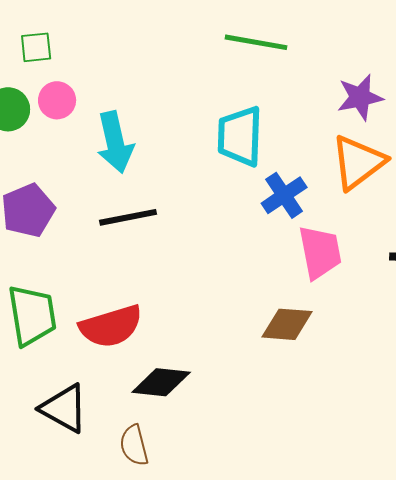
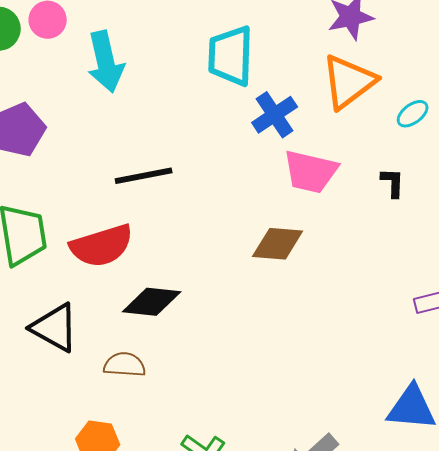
black line: (128, 217) -> (144, 176), moved
pink trapezoid: (320, 252) -> (311, 172), turned 114
brown semicircle: (134, 445) -> (125, 365), turned 108

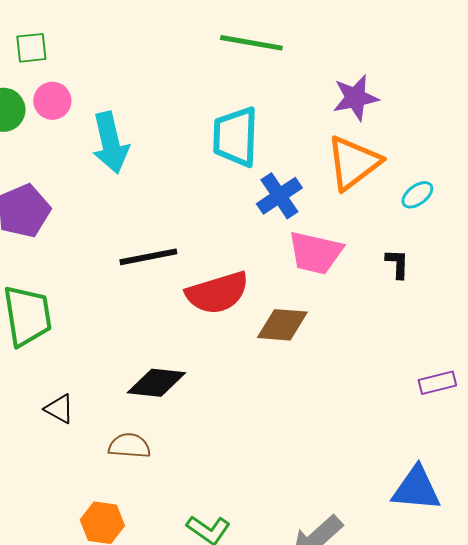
red semicircle: (102, 246) -> (217, 293), moved
black triangle: (55, 328) -> (59, 409), size x0.6

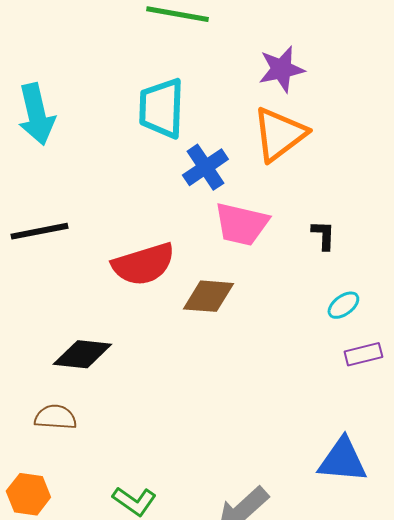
cyan ellipse: (417, 195) -> (343, 305), moved
black line: (148, 257) -> (39, 231), moved

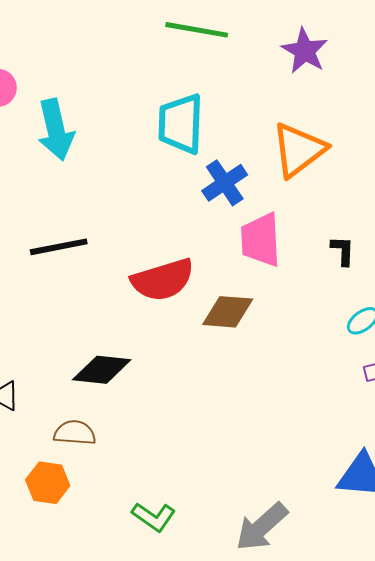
purple star: (281, 69) -> (305, 51), moved, turned -30
pink trapezoid: (241, 224) -> (261, 240), turned 74
orange hexagon: (28, 494) -> (48, 483), moved

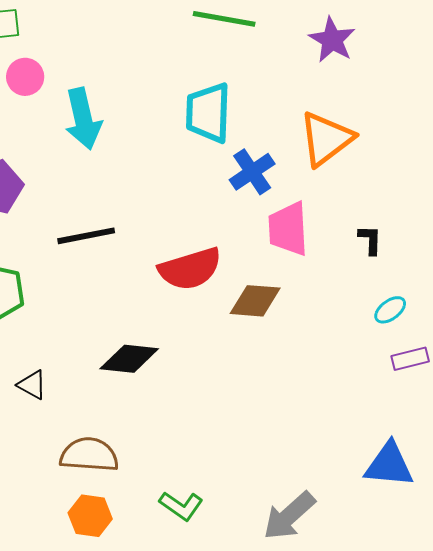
brown semicircle: (75, 433) -> (89, 455), moved, size x1.4
orange hexagon: (48, 483) -> (90, 516), moved

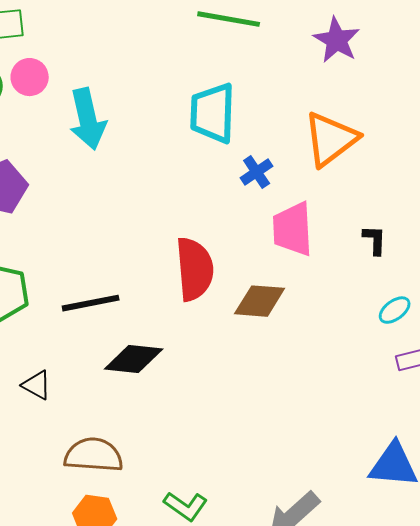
blue cross: (252, 172) -> (257, 172), size x0.7
black line: (86, 236) -> (91, 303), moved
red semicircle: (190, 269) -> (195, 269), turned -78

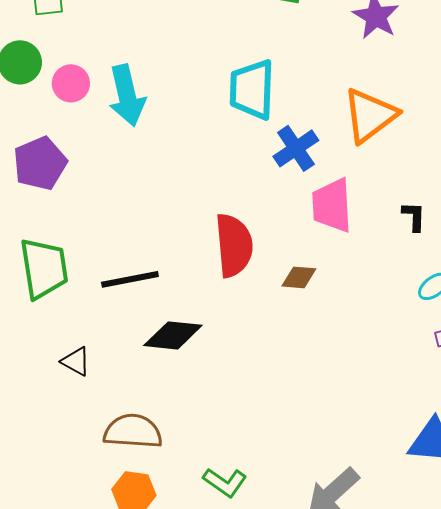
pink circle: (30, 77) -> (71, 83), moved
blue cross: (257, 172) -> (296, 148), size x1.4
brown diamond: (260, 301) -> (299, 277), size x0.7

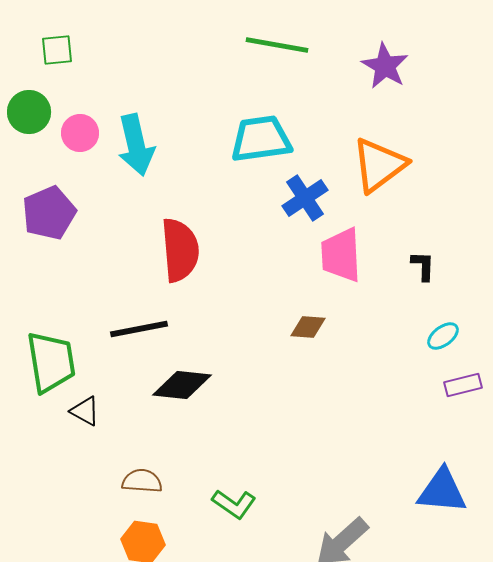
cyan trapezoid: (252, 89) -> (261, 139), turned 80
red semicircle: (234, 245) -> (180, 250), moved
green trapezoid: (44, 268) -> (51, 362), moved
brown semicircle: (133, 431) -> (142, 481), size x0.7
green L-shape: (225, 482) -> (234, 504), moved

